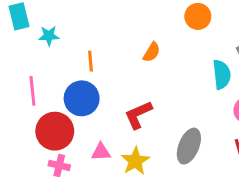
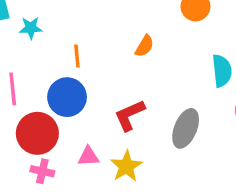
gray ellipse: (189, 146) -> (186, 128), moved

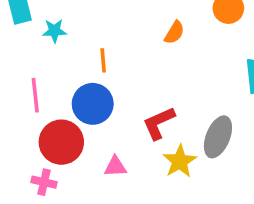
orange semicircle: (144, 46) -> (174, 33), moved
yellow star: (126, 166) -> (180, 161), moved
pink cross: (42, 171) -> (44, 182), moved

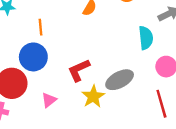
gray ellipse: (218, 137) -> (120, 80), turned 40
pink triangle: (115, 166) -> (49, 100), turned -35

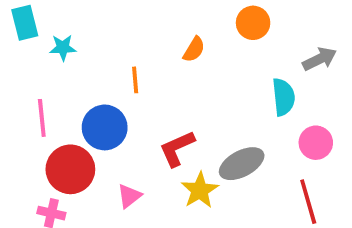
orange line: (41, 27) -> (135, 80), moved

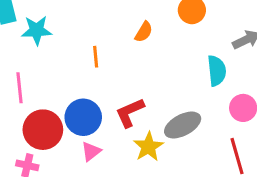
cyan star: (63, 48) -> (37, 30), size x1.4
blue circle: (105, 127) -> (83, 117), moved

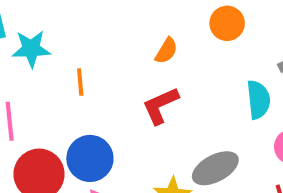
orange line: (96, 57) -> (80, 82), moved
red L-shape: (130, 113) -> (160, 106), moved

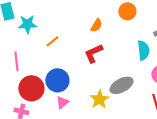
orange line: (80, 82) -> (52, 41), turned 56

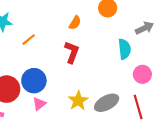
red L-shape: (93, 53) -> (72, 52), turned 135
gray ellipse: (121, 85) -> (107, 103), moved

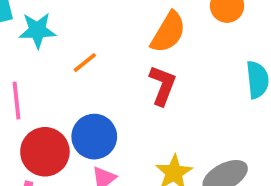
orange semicircle: (75, 23) -> (168, 32), size x1.6

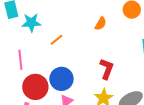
orange semicircle: (168, 32) -> (101, 24), size x0.6
red L-shape: (163, 85) -> (107, 69), moved

